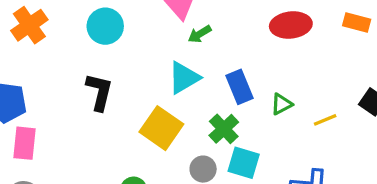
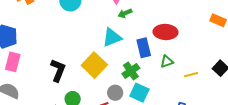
red ellipse: (291, 25) -> (166, 32), moved
black L-shape: (99, 92) -> (58, 70), moved

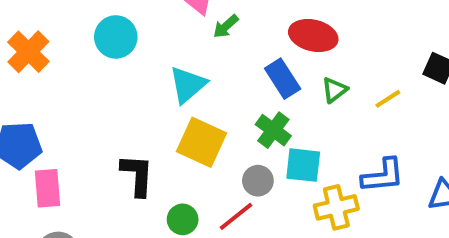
red ellipse: (166, 32) -> (313, 36), turned 30
cyan triangle: (112, 37) -> (188, 85), moved

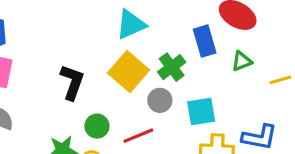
green cross: (273, 130) -> (172, 67), moved
cyan square: (303, 165) -> (201, 111), turned -32
gray circle: (258, 181) -> (160, 100), moved

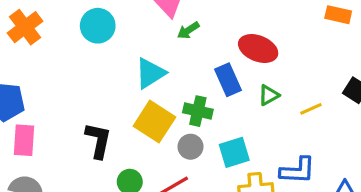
green cross: (172, 67) -> (198, 111), turned -32

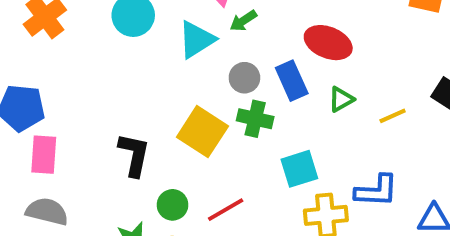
cyan triangle: (150, 73) -> (197, 39), moved
gray circle: (190, 147) -> (244, 78), moved

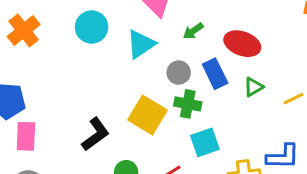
green arrow: (243, 21) -> (193, 31), moved
black L-shape: (134, 155) -> (95, 134), turned 44
cyan square: (299, 169) -> (205, 142), moved

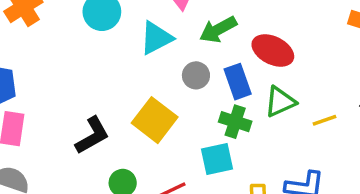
green arrow: (193, 31) -> (218, 30), size x1.5
green triangle: (254, 87) -> (280, 102), size x1.4
green cross: (188, 104) -> (235, 122), moved

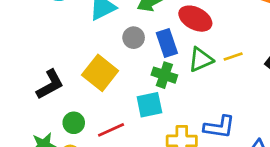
yellow line: (324, 120) -> (233, 57), moved

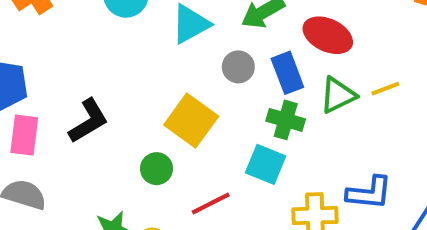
black L-shape: (50, 84) -> (88, 121), moved
cyan square: (149, 105) -> (266, 164), turned 36
green circle: (74, 123) -> (157, 169), moved

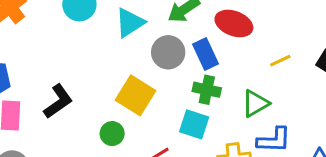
gray circle: (238, 67) -> (168, 52), size x1.4
green triangle: (338, 95) -> (255, 103), moved

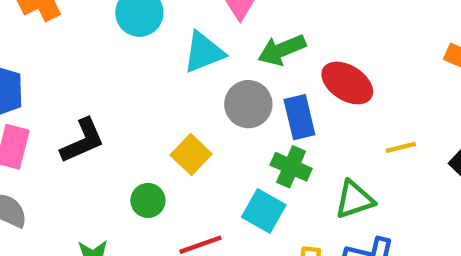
yellow square: (136, 95) -> (191, 154), size x0.7

